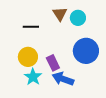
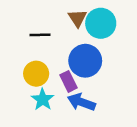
cyan circle: (78, 18) -> (101, 23), size x1.5
blue circle: (86, 51) -> (85, 61), moved

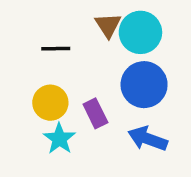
blue circle: (85, 61) -> (144, 85), moved
blue arrow: (81, 102) -> (148, 139), moved

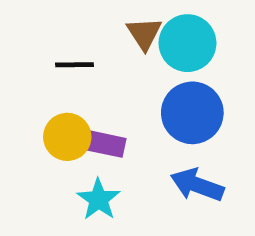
purple rectangle: (95, 113) -> (106, 144), moved, turned -52
cyan star: (59, 139) -> (99, 199), moved

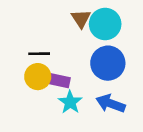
black line: (74, 65) -> (39, 54), moved
cyan star: (99, 199) -> (70, 102), moved

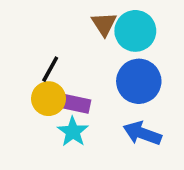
black line: (39, 54) -> (50, 69), turned -60
cyan star: (70, 102) -> (73, 132), moved

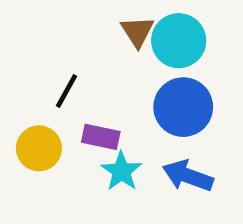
yellow circle: (49, 99) -> (39, 148), moved
cyan star: (73, 132) -> (121, 171), moved

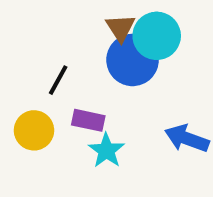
blue circle: (183, 107) -> (133, 60), moved
blue arrow: (188, 176) -> (187, 138), moved

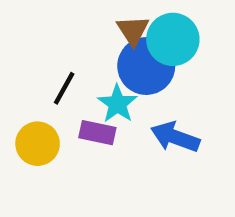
blue arrow: (187, 138) -> (175, 137), moved
cyan star: (106, 150) -> (117, 104), moved

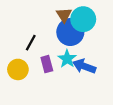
cyan star: (117, 104) -> (67, 59), moved
purple rectangle: (97, 133) -> (47, 64), turned 63

